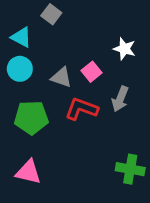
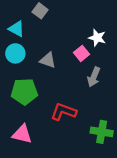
pink square: (91, 72) -> (81, 53), moved
red L-shape: (81, 109) -> (64, 112), moved

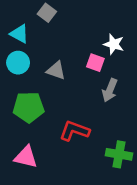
pink square: (81, 53) -> (95, 63), turned -32

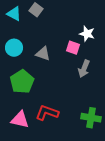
cyan triangle: (19, 34) -> (14, 14), moved
green pentagon: (29, 107) -> (22, 82), turned -30
red L-shape: (74, 131) -> (47, 113), moved

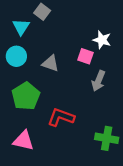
cyan triangle: (14, 14) -> (21, 27), moved, turned 35
red L-shape: (47, 113) -> (61, 117), moved

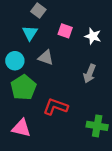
cyan triangle: (21, 27) -> (30, 33), moved
cyan circle: (16, 56) -> (15, 61), moved
pink square: (86, 56) -> (65, 31), moved

